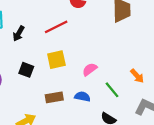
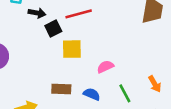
black arrow: (19, 34) -> (37, 13), turned -120
black square: (26, 70) -> (53, 29), moved, turned 32

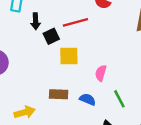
black arrow: (37, 13) -> (36, 21), turned 77
pink semicircle: (105, 67) -> (101, 73), turned -49

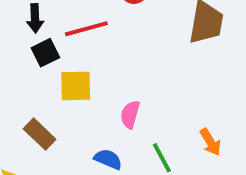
black arrow: (36, 21) -> (35, 18), moved
brown rectangle: (59, 94) -> (40, 134), moved, turned 42

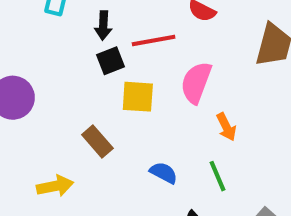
pink semicircle: (130, 114) -> (196, 83), moved, size x1.5
orange arrow: (210, 142) -> (226, 127), moved

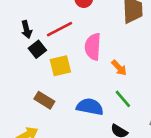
blue semicircle: (164, 173) -> (90, 107), size x1.5

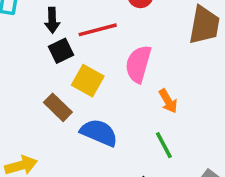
yellow square: (60, 66) -> (88, 81), turned 30
brown rectangle: (44, 100) -> (58, 107), moved
blue semicircle: (90, 107) -> (99, 133), moved

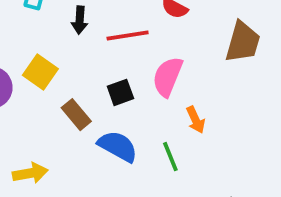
black square: (61, 51) -> (120, 92), moved
yellow square: (88, 81) -> (40, 72), moved
green line: (164, 145) -> (170, 157), moved

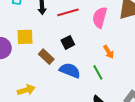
yellow square: (40, 72) -> (25, 37), turned -30
pink semicircle: (168, 77) -> (100, 17), moved

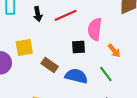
pink semicircle: (100, 17) -> (95, 29), moved
black square: (68, 42) -> (79, 47), moved, turned 32

